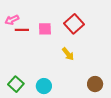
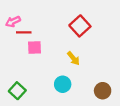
pink square: (45, 29) -> (35, 48), moved
cyan circle: (44, 86) -> (63, 84), moved

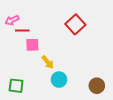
yellow arrow: (73, 58) -> (48, 62), moved
green square: (17, 91) -> (16, 86), turned -35

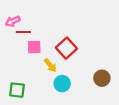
red square: (75, 24) -> (66, 48), moved
brown circle: (97, 86) -> (102, 78), moved

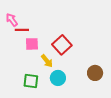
pink arrow: (13, 21) -> (12, 20), turned 80
green square: (17, 90) -> (31, 81), moved

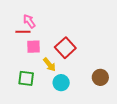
pink arrow: (12, 20) -> (29, 21), moved
green square: (31, 81) -> (26, 78), moved

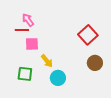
red square: (65, 48) -> (88, 35), moved
brown circle: (100, 77) -> (95, 63), moved

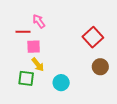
pink arrow: (28, 20) -> (39, 21), moved
yellow arrow: (47, 61) -> (38, 65), moved

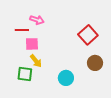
pink arrow: (39, 21) -> (37, 20), turned 144
cyan circle: (61, 83) -> (66, 78), moved

